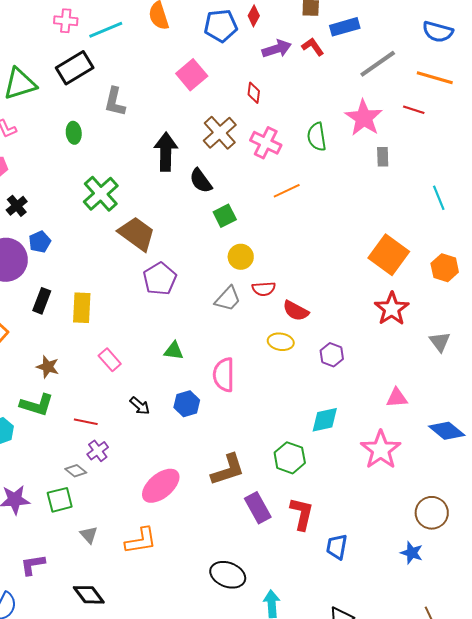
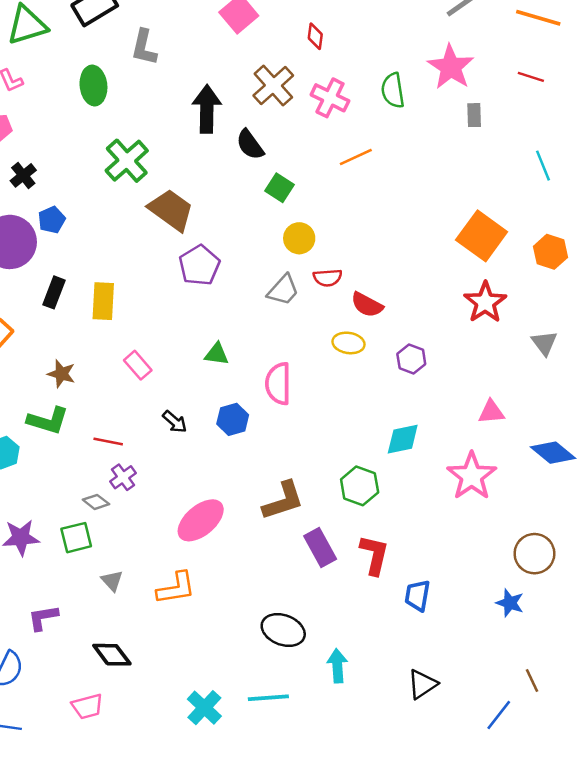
red line: (414, 110) -> (531, 77), moved
green ellipse: (74, 133) -> (93, 86), size x1.4
green square: (225, 216) -> (279, 188), turned -30

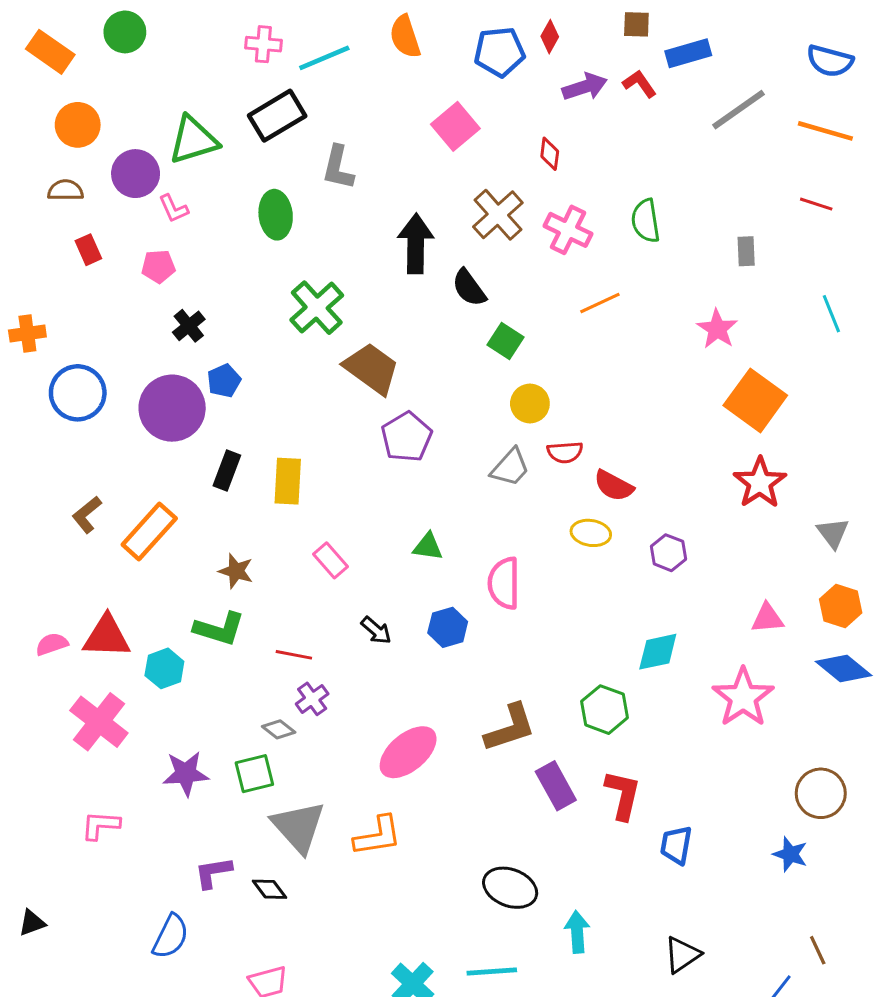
pink star: (451, 67) -> (717, 329), moved, size x0.7
orange hexagon: (550, 252) -> (841, 606), moved
gray triangle: (112, 581) -> (298, 827), size x2.0
black diamond: (112, 655) -> (270, 889), moved, size x0.7

